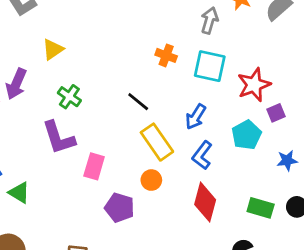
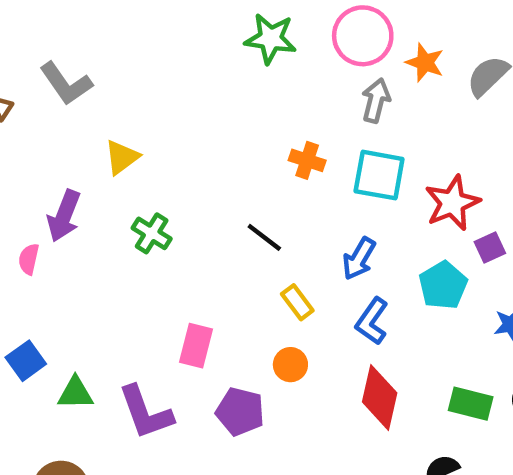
purple L-shape: (59, 138) -> (146, 412), moved
yellow rectangle: (157, 142) -> (297, 302), size x0.6
green triangle: (19, 193) -> (75, 393), turned -30

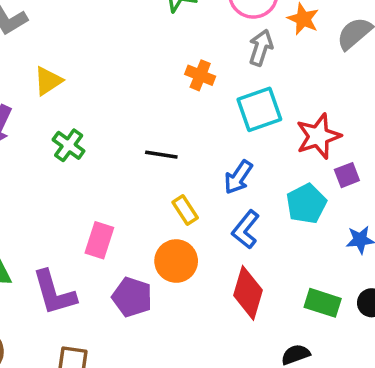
orange cross: (307, 160) -> (200, 75), moved
cyan square: (379, 175) -> (259, 109), turned -33
black line: (264, 237) -> (161, 155), turned -32
orange circle: (290, 365) -> (176, 261), size x1.5

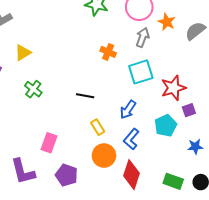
orange circle: (176, 261) -> (104, 156), moved

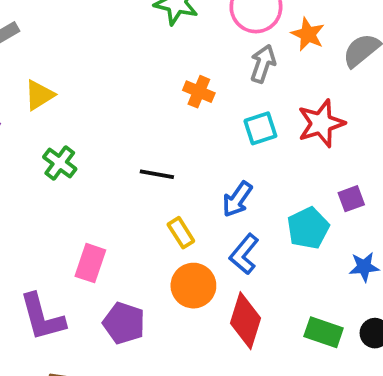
cyan square: (141, 72) -> (260, 128), size x0.7
red star: (173, 88) -> (321, 123), moved

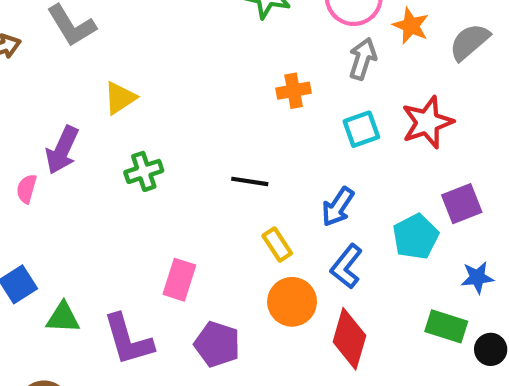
orange cross: (199, 92) -> (294, 91), turned -32
green cross: (60, 163) -> (144, 171), turned 36
purple square: (351, 199) -> (462, 204), size x1.4
green rectangle: (324, 332) -> (446, 326), moved

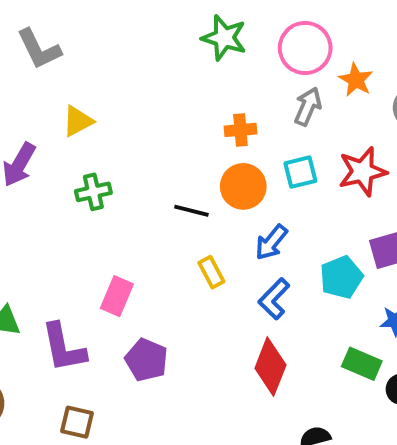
orange circle: (292, 302) -> (243, 186), moved

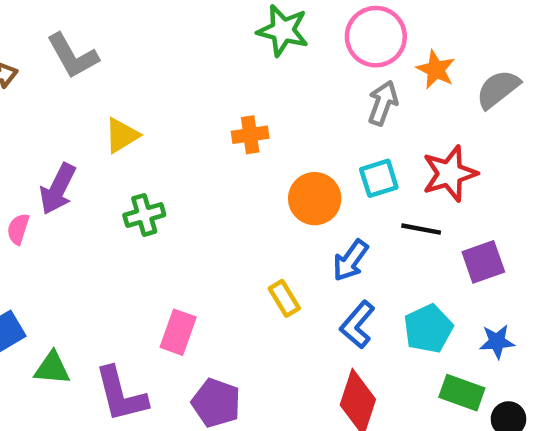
orange cross: (240, 130) -> (250, 135), moved
black line: (191, 211) -> (421, 229), moved
cyan pentagon: (341, 277) -> (428, 329), moved

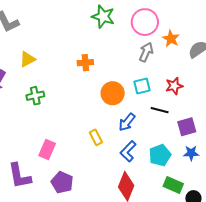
red star: (450, 174) -> (174, 86), size x0.7
blue star: (497, 342) -> (191, 153), moved

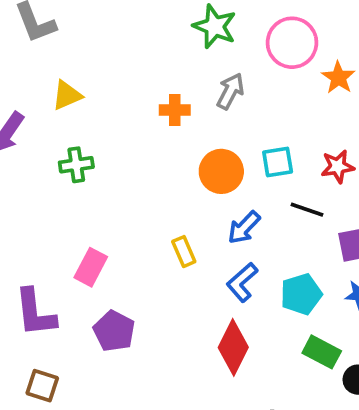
gray arrow: (146, 52) -> (230, 91), moved

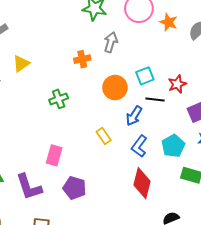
green cross: (76, 165) -> (59, 99), moved
red star: (338, 166) -> (177, 84), moved
black line: (307, 210) -> (155, 99), moved

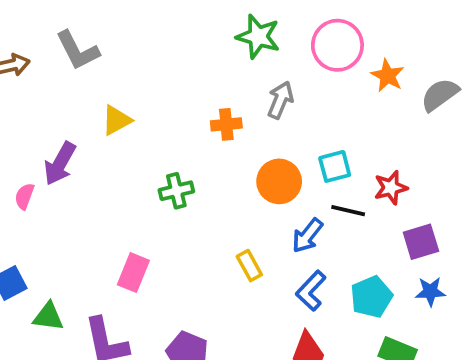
pink rectangle: (54, 155) -> (133, 273), moved

